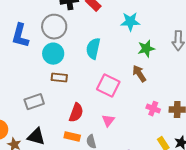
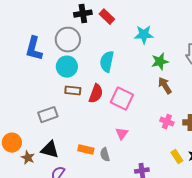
brown arrow: (139, 74) -> (165, 86), moved
red semicircle: (76, 113) -> (96, 94), moved

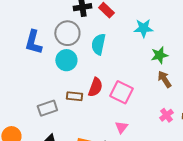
cyan semicircle: (107, 62) -> (98, 44), moved
brown rectangle: (73, 91) -> (74, 96), moved
pink cross: (167, 122) -> (166, 115), turned 32

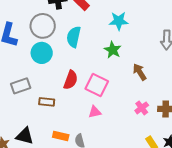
green star: (159, 55) -> (113, 50), moved, turned -30
brown rectangle: (74, 96) -> (47, 102), moved
gray rectangle: (47, 108) -> (21, 86), moved
pink triangle: (121, 127) -> (95, 112), moved, turned 40

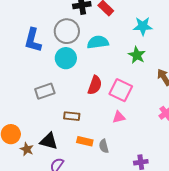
cyan semicircle: (74, 37) -> (98, 42), turned 70
brown rectangle: (47, 102) -> (72, 116), moved

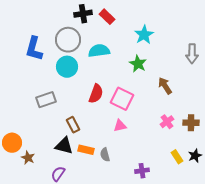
cyan star: (143, 26) -> (144, 35), turned -30
brown rectangle: (72, 116) -> (73, 125), turned 56
black triangle: (49, 141) -> (64, 146), moved

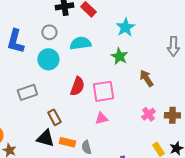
gray circle: (68, 40) -> (49, 32), size x0.6
pink square: (122, 99) -> (103, 91), turned -35

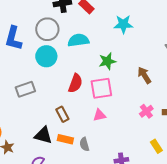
cyan star: (125, 27) -> (123, 24), turned 30
gray circle: (49, 32) -> (47, 29), size x1.5
green star: (119, 56) -> (107, 61), moved, turned 30
brown rectangle: (54, 117) -> (62, 114), moved

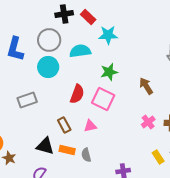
cyan star: (123, 24) -> (108, 35), moved
pink square: (101, 88) -> (103, 99), turned 35
pink triangle: (99, 115) -> (90, 126), moved

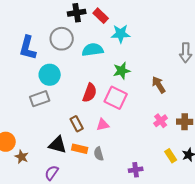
cyan circle: (48, 67) -> (50, 75), moved

